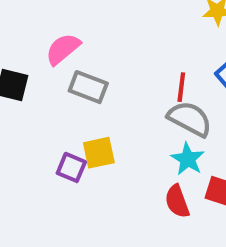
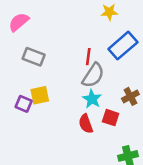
pink semicircle: (63, 49) -> (19, 22), moved
gray semicircle: (190, 119) -> (93, 75), turned 95

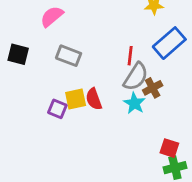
brown cross: (130, 96) -> (153, 88), moved
red square: (111, 118) -> (169, 148), moved
red semicircle: (86, 124) -> (94, 99), moved

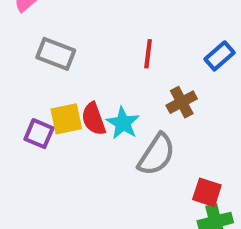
blue rectangle: (169, 43) -> (219, 56), moved, size x0.6
gray semicircle: (136, 77) -> (157, 155), moved
cyan star: (134, 103) -> (123, 123), moved

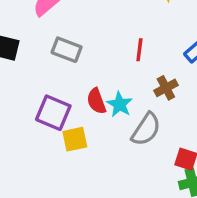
yellow square: (66, 119) -> (75, 139), moved
purple square: (39, 134) -> (53, 113), size x1.5

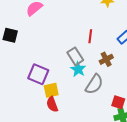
gray rectangle: (67, 50) -> (75, 56), moved, turned 36
red semicircle: (96, 101) -> (52, 104), moved

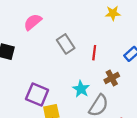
gray rectangle: (75, 56) -> (66, 44), moved

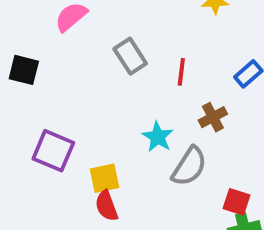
purple square: (37, 95) -> (53, 151), moved

